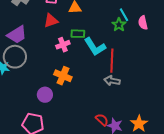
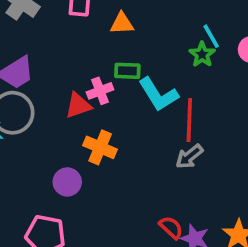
red triangle: (51, 21) -> (78, 105), moved
gray arrow: (112, 81) -> (189, 156), turned -49

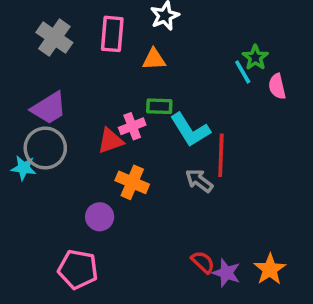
green star: (202, 54) -> (255, 57), moved
gray arrow: (189, 156) -> (199, 181), moved, turned 76

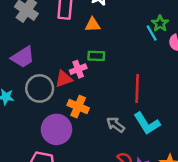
cyan L-shape: (190, 130) -> (147, 123), moved
gray circle: (45, 148) -> (40, 88), moved
gray arrow: (199, 181) -> (115, 125), moved
purple circle: (100, 217) -> (56, 129), size x1.6

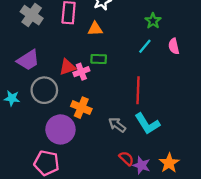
green star: (160, 23) -> (153, 21), moved
cyan line: (152, 33) -> (145, 46), moved, turned 70
red triangle: (64, 79) -> (67, 67), moved

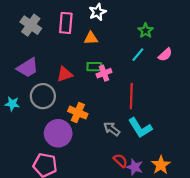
pink semicircle: (174, 46) -> (165, 55), turned -120
pink cross: (81, 72) -> (104, 73), moved

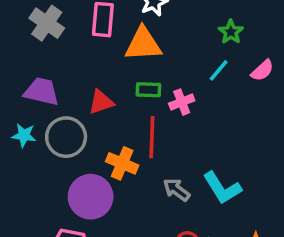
orange triangle: (91, 38) -> (143, 44), size x1.6
purple trapezoid: (28, 68) -> (41, 91), turned -135
pink cross: (104, 73) -> (182, 102), moved
red line: (131, 96) -> (152, 137), moved
cyan star: (12, 104) -> (24, 135), moved

